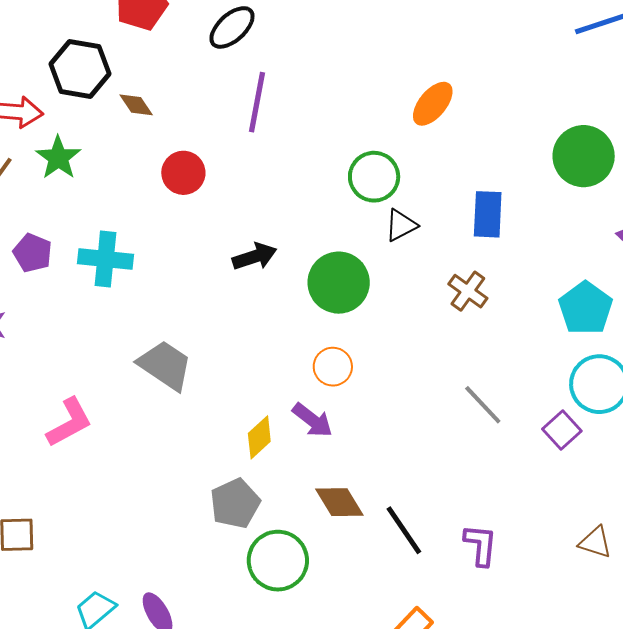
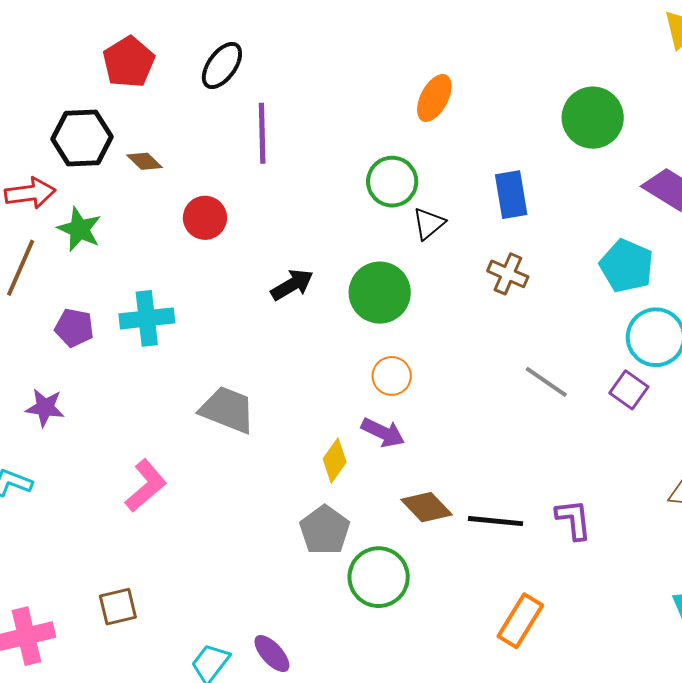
black line: (404, 530) -> (495, 521), turned -38

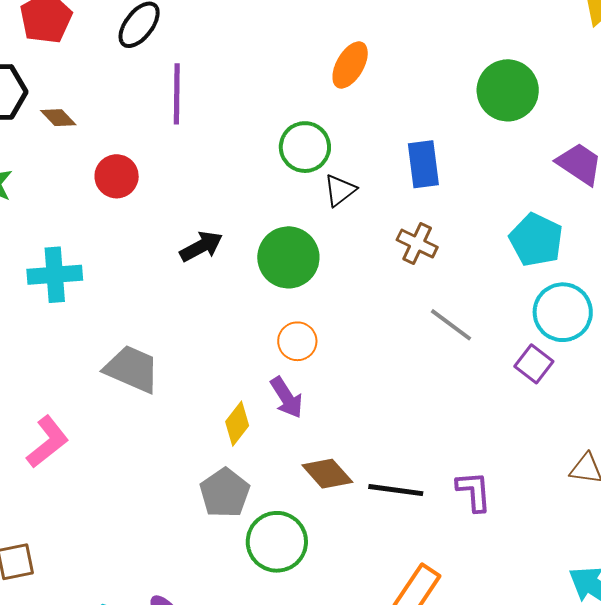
gray line: (546, 382) -> (451, 325), moved
purple arrow: (383, 433) -> (287, 398), turned 30

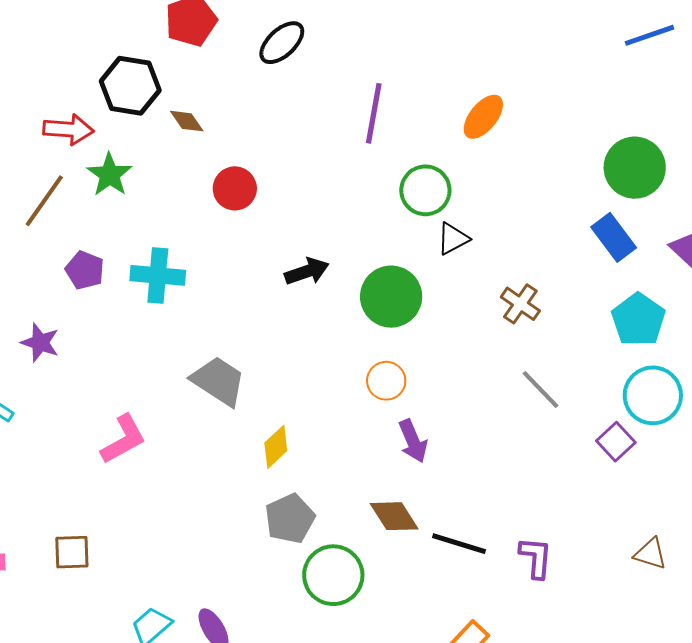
purple line: (177, 94) -> (374, 113), moved
blue rectangle: (423, 164) -> (614, 237), moved, turned -39
purple arrow: (287, 398) -> (413, 441), moved
yellow diamond: (237, 424) -> (276, 447), moved

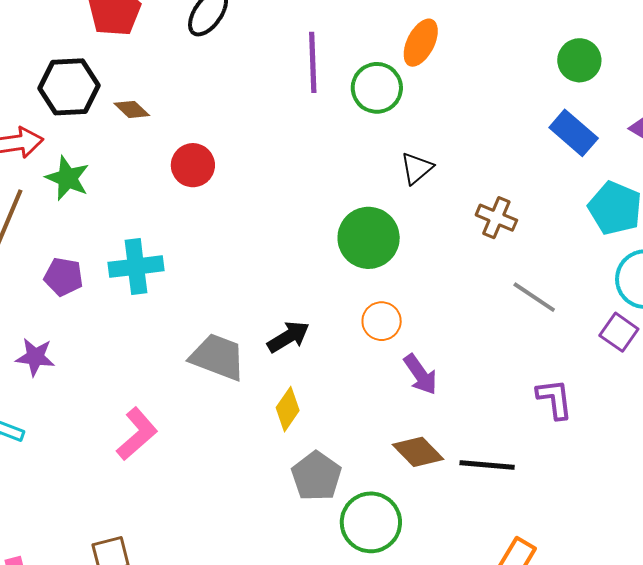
green circle: (635, 168) -> (579, 60), size x0.7
green circle: (425, 190) -> (377, 88), moved
black arrow: (307, 271) -> (288, 337), moved
purple L-shape: (536, 558) -> (555, 399), moved

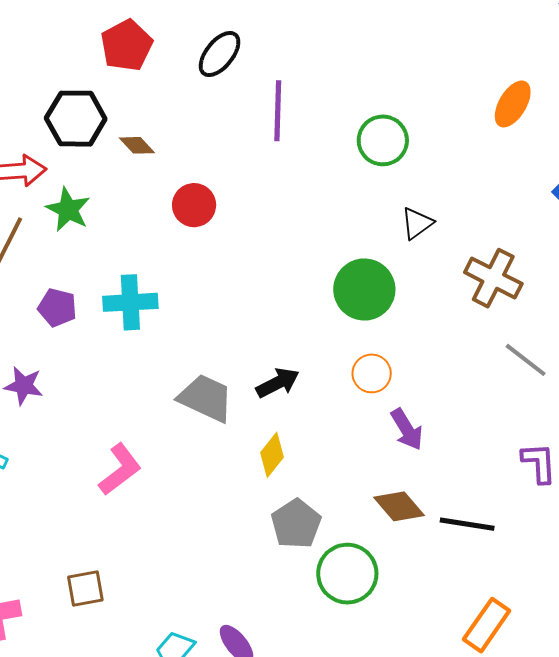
orange ellipse: (421, 43) -> (513, 104), moved
purple line: (313, 62) -> (278, 111), moved
brown cross: (496, 218) -> (493, 278), size x1.4

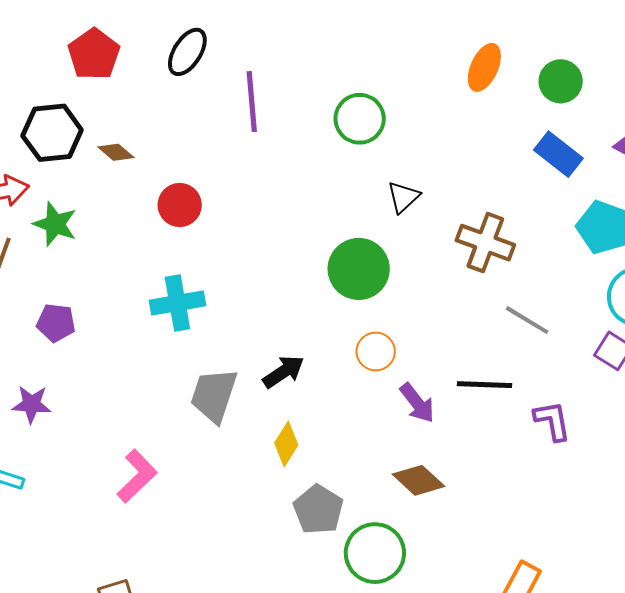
cyan cross: (130, 302) -> (177, 303), moved
gray trapezoid: (206, 398) -> (214, 395), turned -90
black line: (467, 524) -> (484, 385), moved

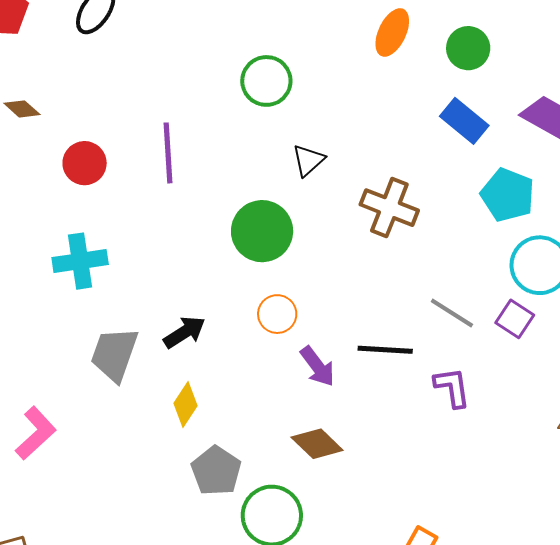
purple line: (252, 102) -> (168, 153), moved
gray line: (527, 320) -> (452, 313), moved

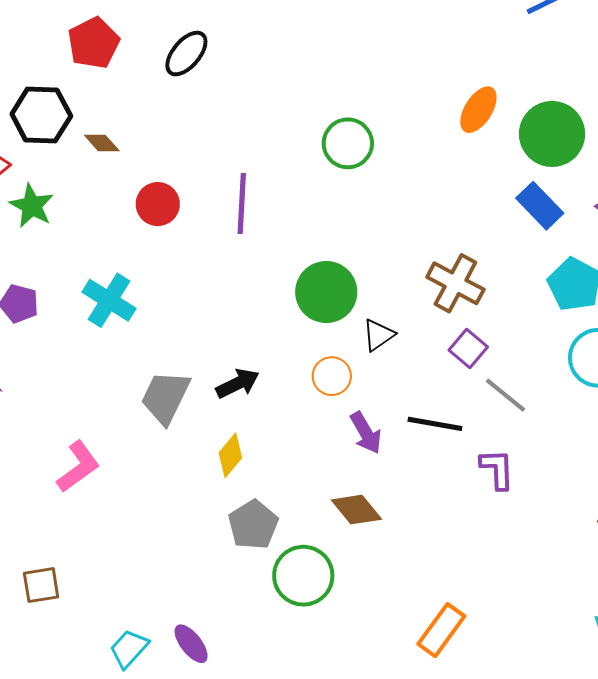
green circle: (468, 48) -> (552, 134), size x1.5
black triangle: (308, 160) -> (379, 335), moved
cyan cross: (80, 261) -> (109, 300), moved, turned 34
purple square: (515, 319) -> (468, 348), moved

